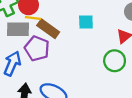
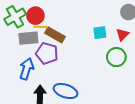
cyan square: (86, 22) -> (100, 33), moved

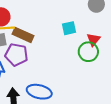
red triangle: (122, 35) -> (93, 40), moved

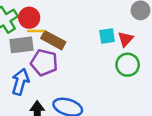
red triangle: (93, 40) -> (126, 39), moved

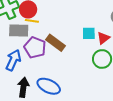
brown rectangle: (53, 40) -> (56, 43), moved

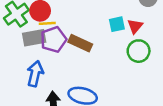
purple pentagon: (35, 47) -> (54, 40), moved, turned -30

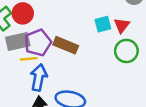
yellow line: (47, 23) -> (29, 59), moved
blue arrow: (35, 74) -> (39, 78), moved

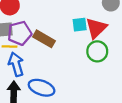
red triangle: (122, 25) -> (96, 28), size x1.5
blue arrow: (39, 78) -> (16, 64), turned -35

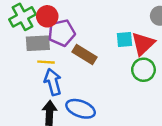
purple pentagon: (20, 33) -> (62, 33), moved

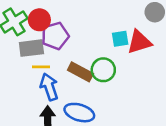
red triangle: (143, 44) -> (139, 42), turned 30
brown rectangle: (85, 54) -> (80, 72), moved
green circle: (144, 70) -> (103, 70), moved

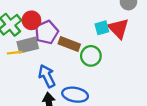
red triangle: (139, 42) -> (118, 28), turned -50
yellow line: (41, 67) -> (15, 53), moved
brown rectangle: (80, 72) -> (69, 44), moved

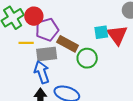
gray rectangle: (28, 45) -> (47, 54), moved
yellow line: (15, 53) -> (26, 43), moved

